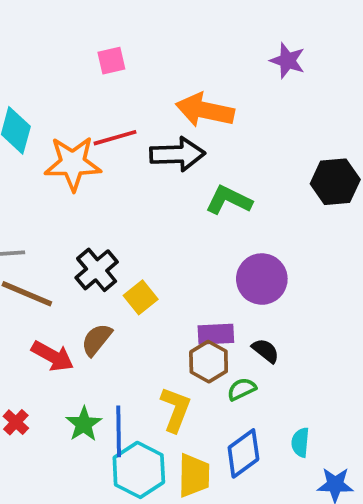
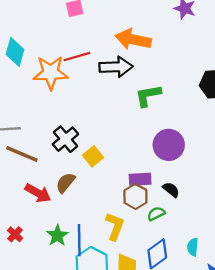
green L-shape: (229, 200) -> (148, 96), turned -36

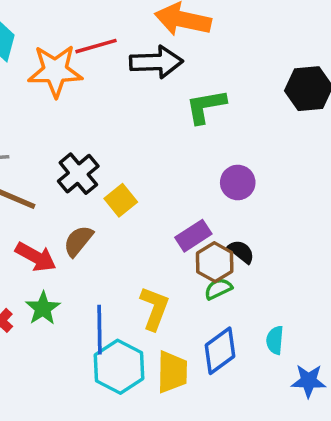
purple circle: (169, 145) -> (238, 182), size x0.7
purple rectangle: (140, 179) -> (193, 236), turned -30
brown hexagon: (135, 196) -> (215, 262), moved
green star: (57, 235) -> (43, 308), moved

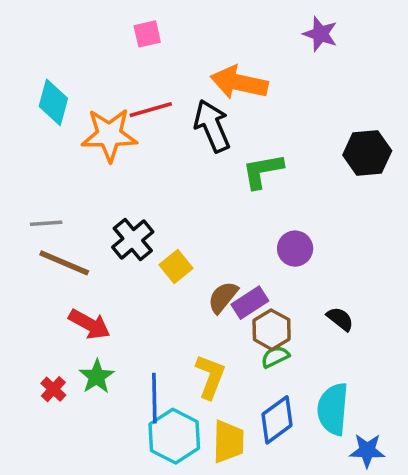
black arrow: (156, 62) -> (212, 126), turned -111
brown semicircle: (78, 241) -> (223, 297), moved
black semicircle: (241, 252) -> (340, 319), moved
cyan semicircle: (275, 340) -> (333, 409), size x1.8

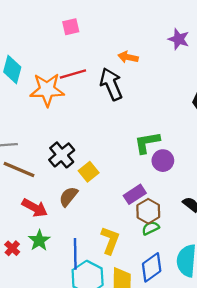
purple star: (320, 34) -> (179, 39), moved
orange arrow: (239, 83) -> (128, 57), size x0.6
green L-shape: (263, 171) -> (147, 143), moved
brown semicircle: (223, 297) -> (68, 197), moved

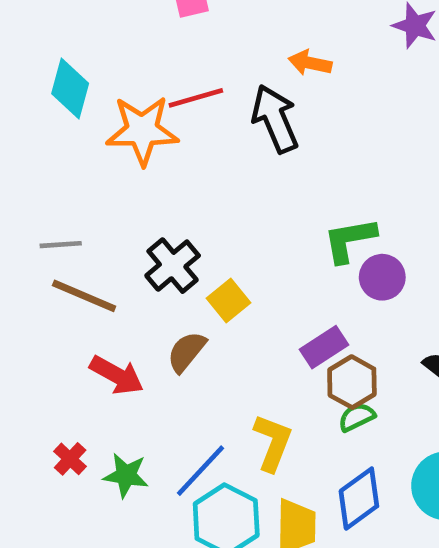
green star: (39, 240) -> (126, 475), moved, turned -30
blue line: (75, 254) -> (201, 471), turned 44

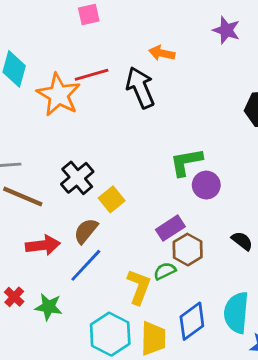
orange star: (142, 130) -> (59, 95), turned 30
red arrow: (117, 375) -> (43, 245), turned -36
green semicircle: (357, 417) -> (165, 271), moved
blue line: (201, 471) -> (86, 265), moved

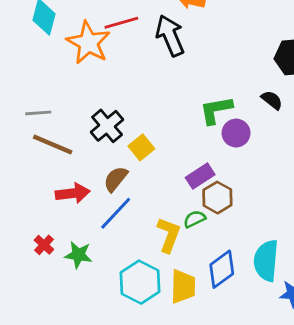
black semicircle: (242, 241) -> (272, 100), moved

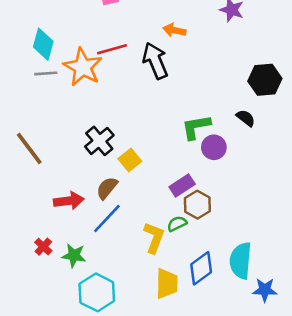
gray line: (38, 113) -> (46, 73), moved
brown line: (53, 144) -> (29, 149), moved, turned 30
cyan hexagon: (140, 282) -> (97, 292), moved

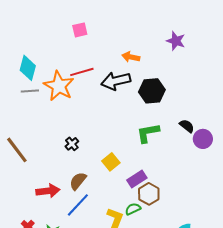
black arrow: (155, 61) -> (116, 81), turned -80
black hexagon: (265, 80) -> (152, 91), moved
black cross: (99, 141) -> (72, 144), size x0.6
purple circle: (214, 147) -> (203, 139), moved
yellow square: (130, 160) -> (111, 162), moved

